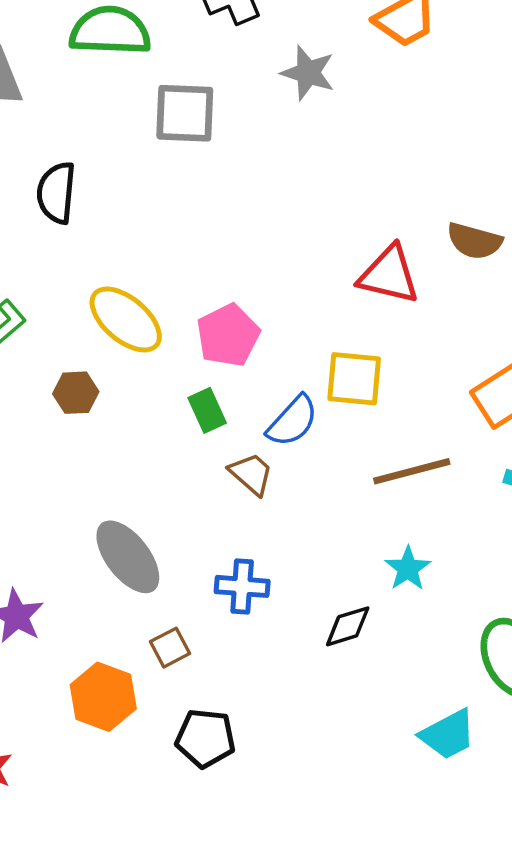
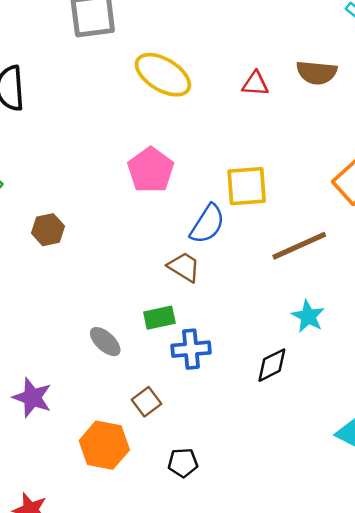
red triangle: (389, 275) -> (255, 84), moved, size x0.6
yellow ellipse: (126, 319) -> (163, 75), moved
green rectangle: (207, 410) -> (159, 318), moved, turned -68
gray ellipse: (128, 557) -> (105, 342), size x0.6
black pentagon: (205, 738) -> (183, 463), size x0.7

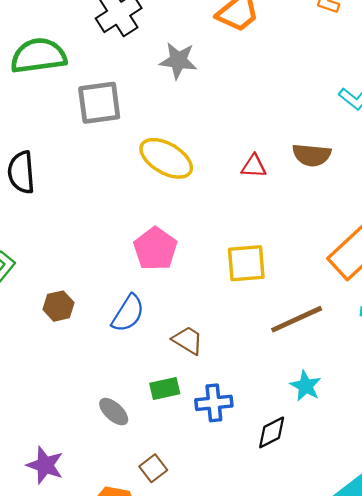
blue semicircle: (207, 224) -> (128, 313), moved
blue cross: (191, 349) -> (214, 403), moved

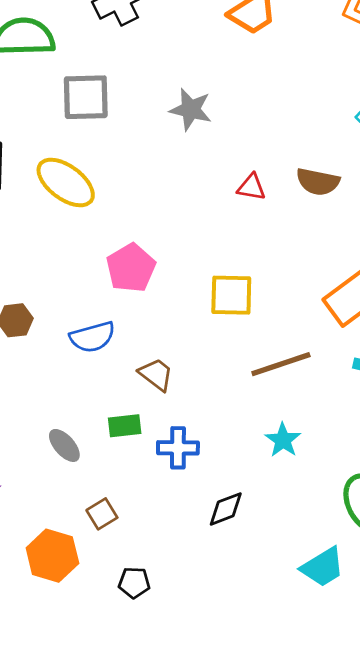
gray star: (178, 61) -> (191, 109), moved
yellow ellipse: (166, 158) -> (66, 182), moved
blue semicircle: (128, 313) -> (92, 337), turned 36
black diamond: (272, 432) -> (226, 509), moved

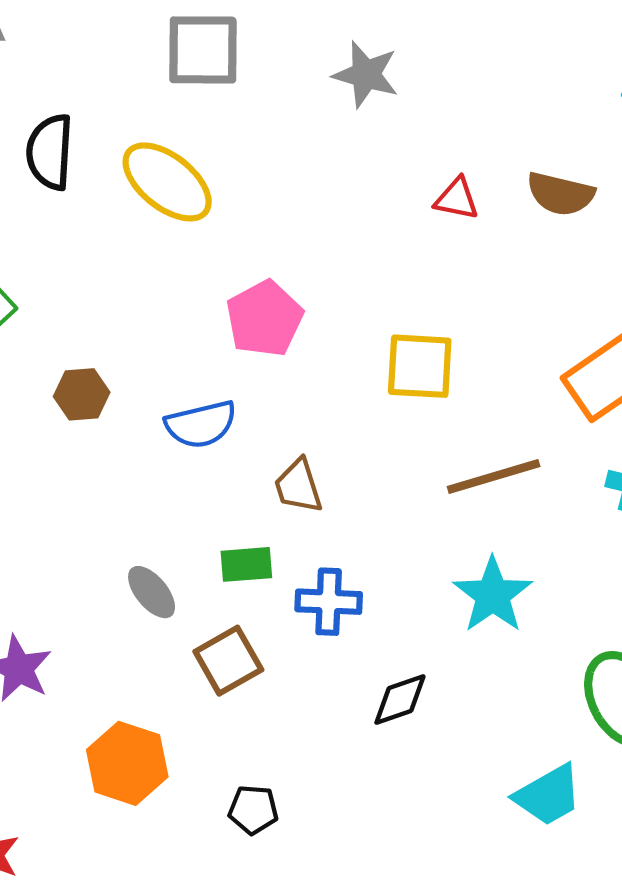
brown trapezoid: (156, 374) -> (298, 486), turned -147
cyan star: (283, 440) -> (493, 595), size x1.4
brown square: (102, 514) -> (228, 661), moved, size x1.4

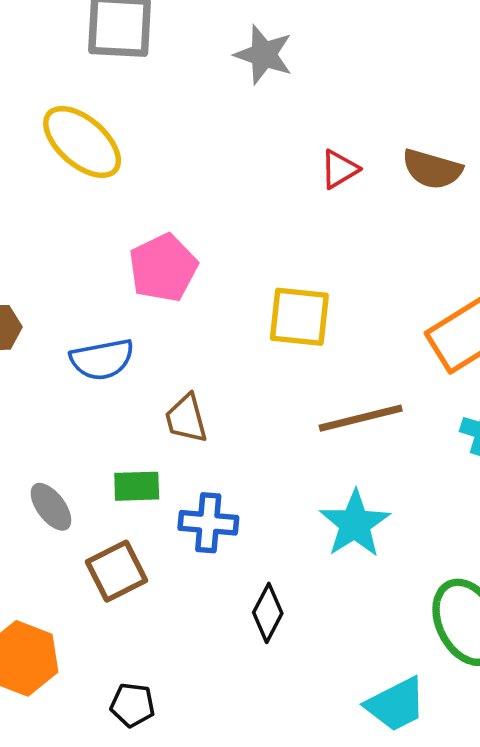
red triangle: (457, 199) -> (339, 169), turned -45
black diamond: (400, 700) -> (268, 613), turned -46

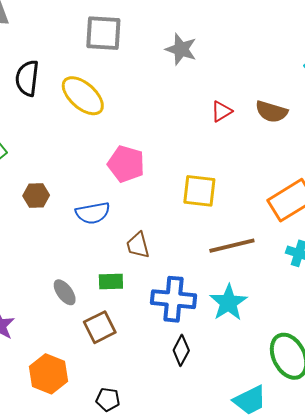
pink pentagon: (163, 268) -> (126, 164), turned -30
blue cross: (208, 523) -> (173, 299), moved, size x1.4

